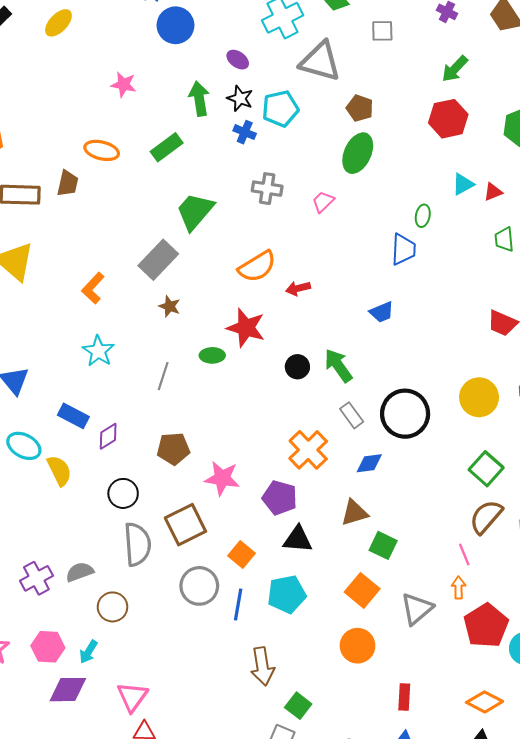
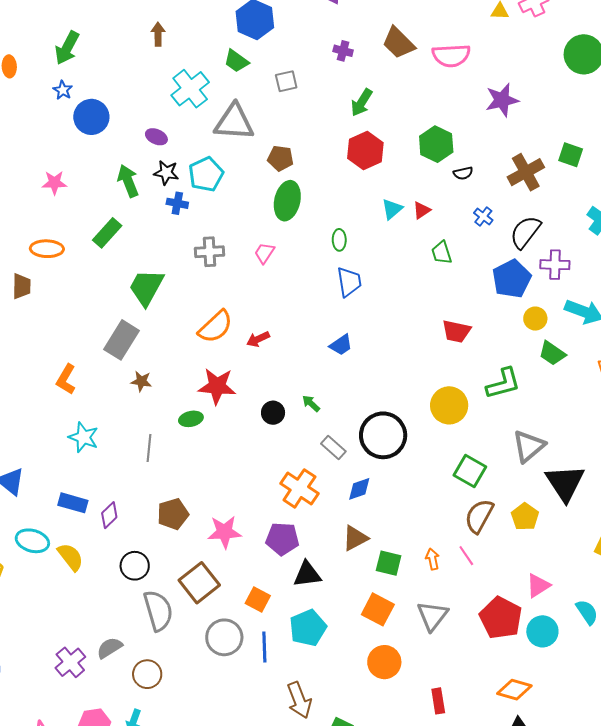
green ellipse: (423, 216) -> (339, 240), moved
green arrow: (338, 366) -> (311, 403), size x0.6
orange arrow: (459, 588) -> (432, 559), moved

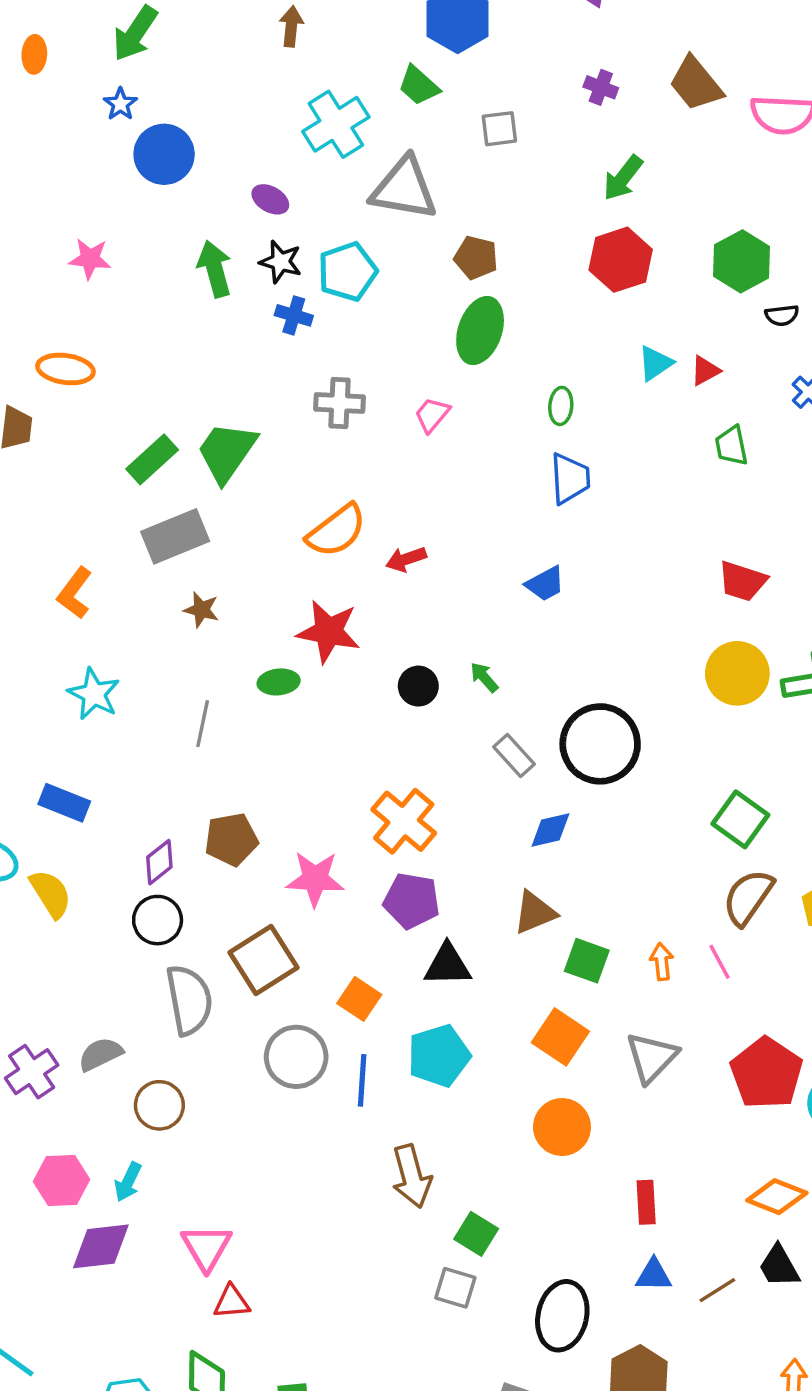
green rectangle: (107, 233) -> (152, 459), moved
gray rectangle: (121, 340) -> (175, 536), turned 30
yellow circle: (449, 405) -> (737, 673), moved
orange cross: (299, 488) -> (404, 821), moved
purple diamond: (109, 515) -> (159, 862), moved

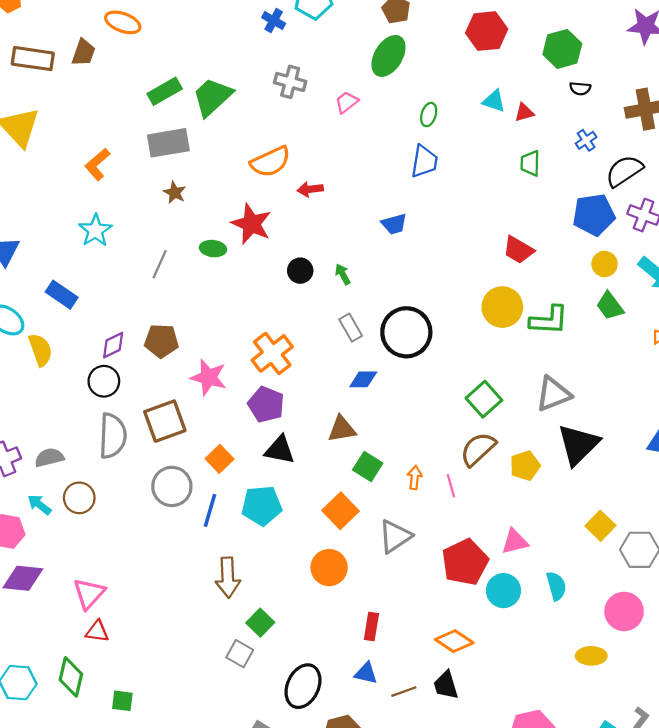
cyan triangle: (655, 363) -> (494, 101), turned 40
cyan arrow: (128, 1182) -> (39, 505), moved, turned 90

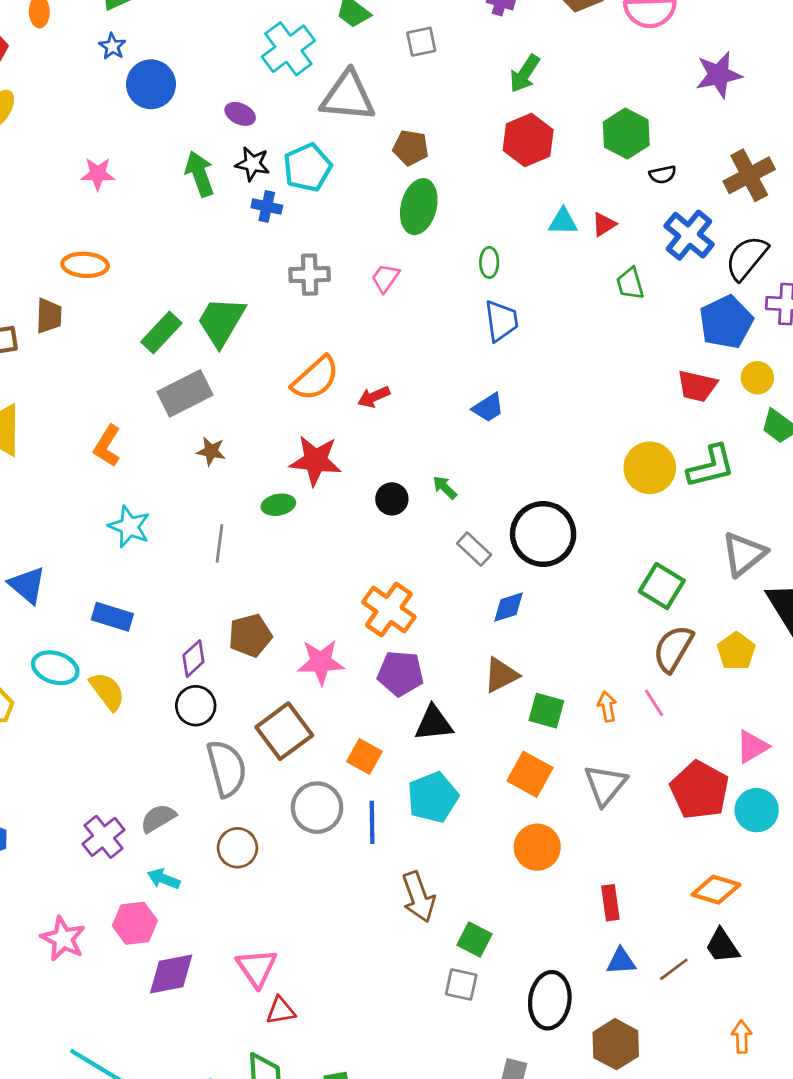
blue cross: (586, 140) -> (689, 235), size x1.8
red trapezoid: (518, 250) -> (697, 386), moved
brown circle: (79, 498) -> (237, 848), moved

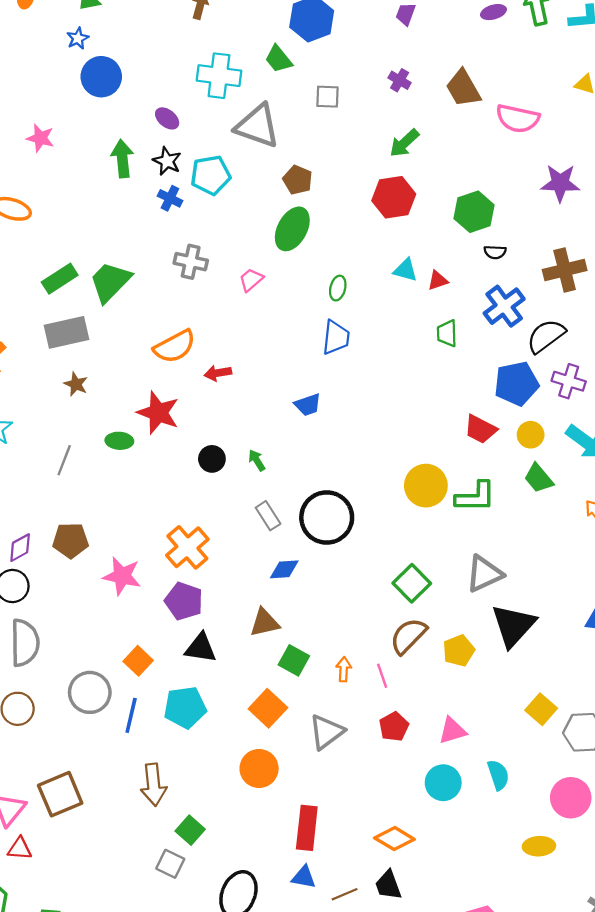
cyan cross: (288, 49) -> (219, 76), turned 30
brown square: (284, 731) -> (60, 794), moved
red pentagon: (700, 790) -> (394, 727), moved, size x0.6
red rectangle: (610, 903) -> (307, 828), size x1.5

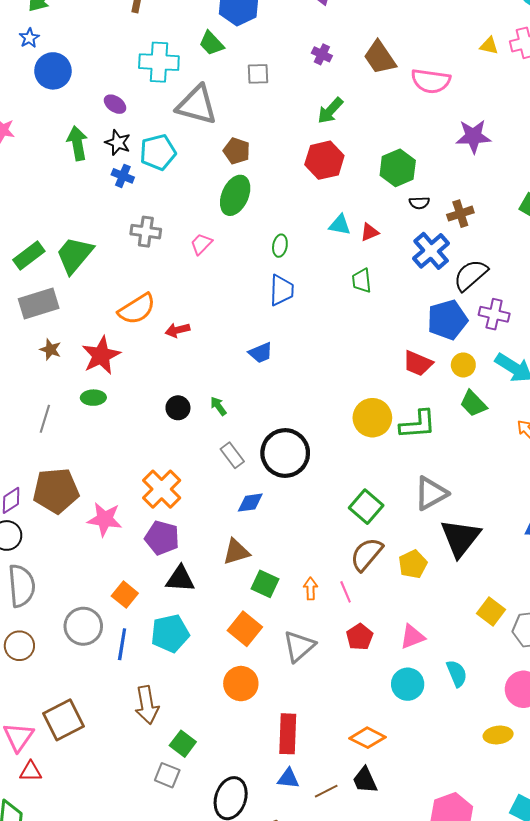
brown cross: (565, 270) -> (460, 214), moved, size x0.7
green trapezoid: (447, 333) -> (362, 281), moved
red star: (158, 413) -> (101, 355), moved, turned 30
brown pentagon: (70, 540) -> (56, 491), size x1.4

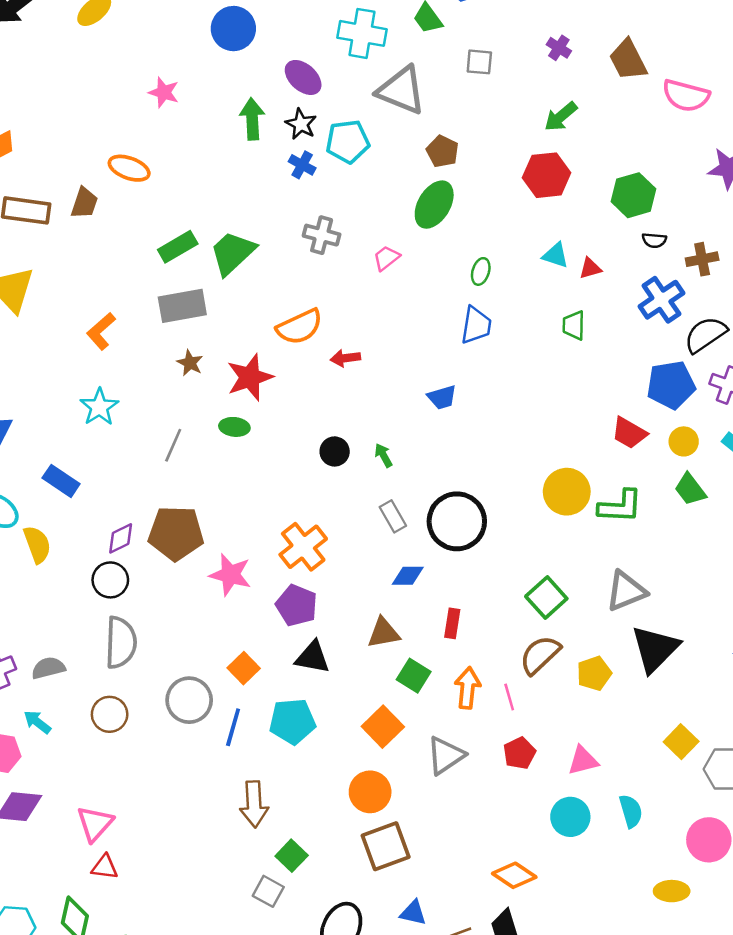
purple ellipse: (115, 104) -> (303, 77), size x1.4
orange arrow: (310, 589) -> (468, 688), size x1.5
brown square: (63, 720) -> (386, 846), moved
red rectangle: (288, 734) -> (452, 623), moved, size x0.6

